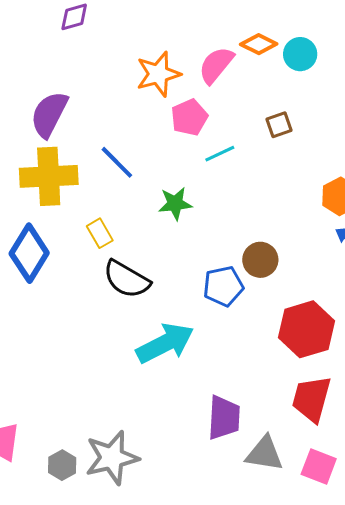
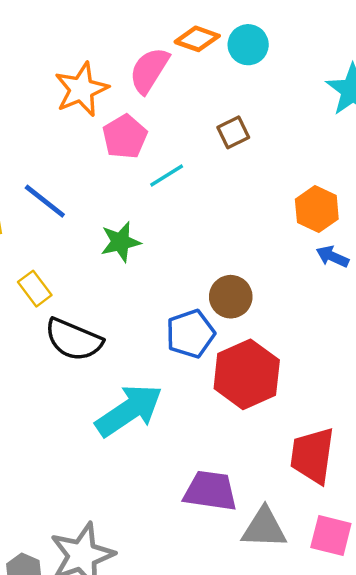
red hexagon: (306, 329) -> (247, 374), moved
purple trapezoid: (224, 418) -> (210, 491), turned -78

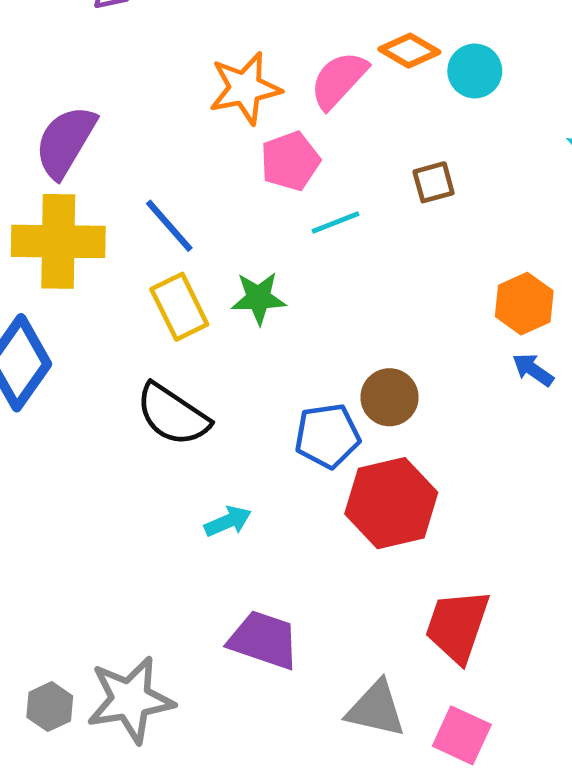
yellow rectangle: (35, 289) -> (179, 307), moved, size x1.4
cyan arrow: (129, 410) -> (228, 521), size x0.5
purple trapezoid: (210, 491) -> (264, 640), moved

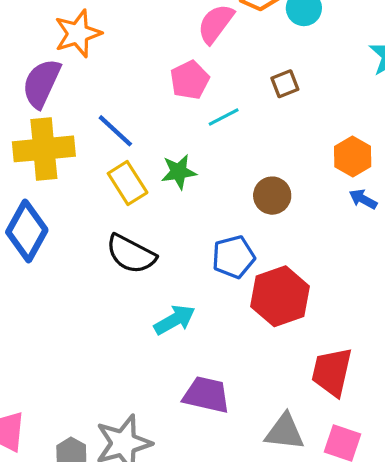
orange star: (245, 88) -> (78, 34), moved
brown circle: (389, 397) -> (272, 196), moved
cyan arrow: (228, 521) -> (175, 320), size x1.4

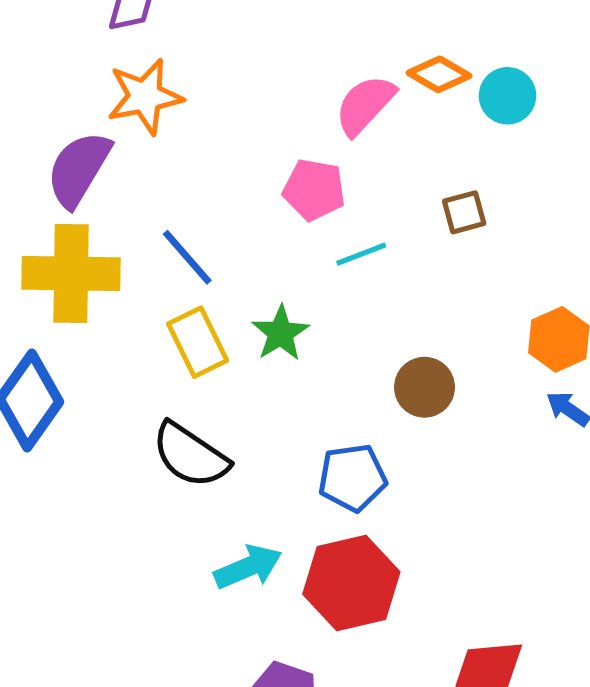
pink pentagon: (190, 80) -> (314, 190), turned 30
green star: (179, 172) -> (281, 333), turned -30
red hexagon: (280, 296) -> (351, 583), moved

